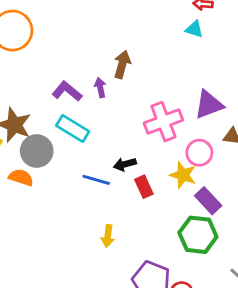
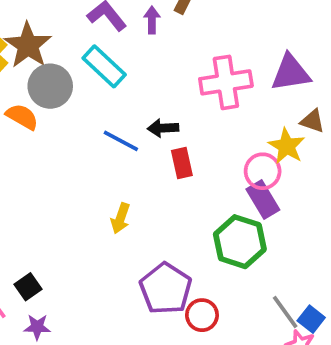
pink circle: (199, 153) -> (263, 171), moved
yellow star: (183, 175) -> (287, 146), moved

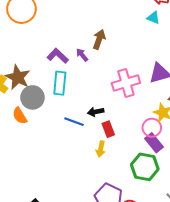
purple arrow: (152, 20) -> (82, 55), turned -32
cyan rectangle: (104, 66) -> (60, 83), turned 60
orange semicircle: (22, 117) -> (20, 116), turned -144
yellow arrow: (120, 218) -> (101, 149), moved

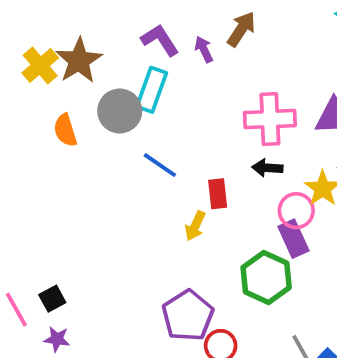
gray circle: (33, 97) -> (120, 111), moved
black arrow: (96, 112) -> (267, 168), moved

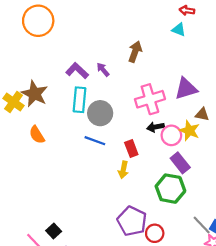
brown arrow: (241, 29) -> (135, 52), moved
gray circle: (120, 111) -> (100, 113), moved
pink circle: (296, 211) -> (171, 135), moved

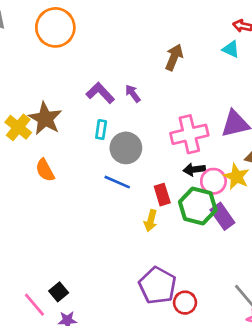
brown arrow: (135, 52) -> (174, 57), moved
cyan rectangle: (79, 100) -> (101, 130), size x0.6
green hexagon: (170, 189) -> (198, 206), moved

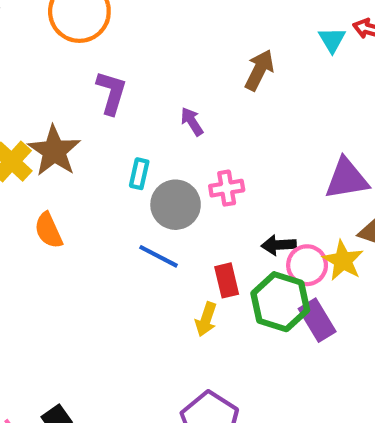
cyan triangle: (231, 49) -> (332, 40), moved, turned 30
purple L-shape: (100, 93) -> (111, 93), moved, turned 56
pink cross: (189, 134) -> (227, 188), moved, size x0.6

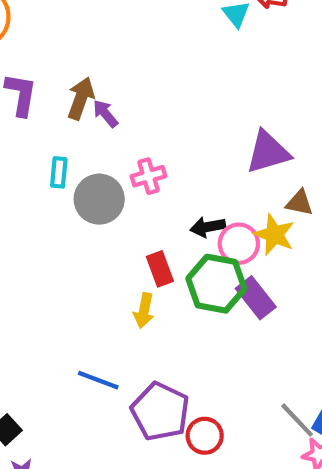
brown arrow: (259, 70) -> (81, 98), moved
blue line: (159, 256) -> (98, 380), moved

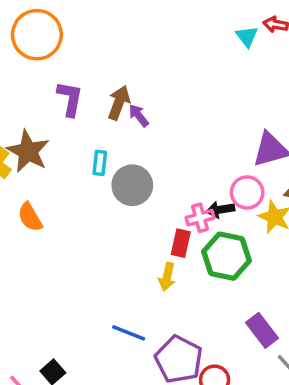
pink cross: (149, 176) -> (200, 218), moved
pink circle: (239, 244) -> (247, 192), moved
red rectangle: (160, 269) -> (181, 243), turned 32
purple rectangle: (256, 298) -> (262, 330), moved

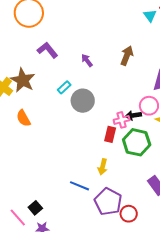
purple L-shape: (70, 99) -> (47, 50), turned -50
brown arrow: (119, 103) -> (127, 56), moved
cyan rectangle: (100, 163) -> (64, 87), turned 40
yellow arrow: (167, 277) -> (103, 167), moved

